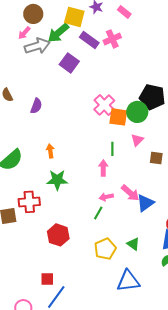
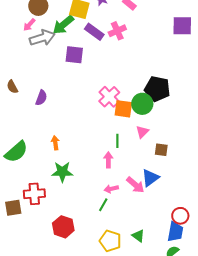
purple square: (69, 63) -> (74, 55), turned -30
blue triangle: (145, 203) -> (150, 178), moved
yellow pentagon: (105, 249) -> (110, 241), turned -30

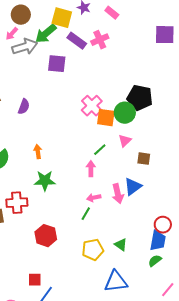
green line: (117, 141) -> (100, 150), turned 48
pink arrow: (135, 185) -> (118, 194), turned 36
yellow pentagon: (110, 241) -> (93, 250), turned -30

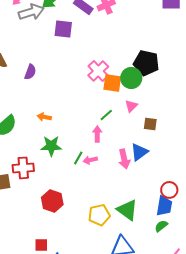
orange arrow: (38, 152) -> (44, 117), turned -72
pink arrow: (94, 198) -> (90, 160), moved
green line: (86, 214) -> (78, 158), moved
green triangle: (121, 245) -> (127, 210), size x1.6

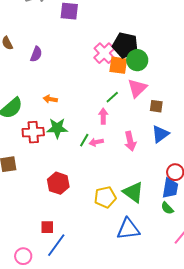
black pentagon: (146, 63) -> (125, 45), moved
pink triangle: (131, 106) -> (137, 88), size x1.5
blue triangle: (139, 152) -> (160, 134), moved
red cross: (23, 168) -> (33, 132), moved
green semicircle: (161, 226) -> (167, 208), turned -96

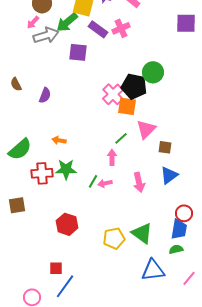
green circle: (137, 60) -> (153, 72), moved
green semicircle: (167, 208) -> (176, 249), turned 120
blue triangle: (128, 229) -> (153, 270), moved

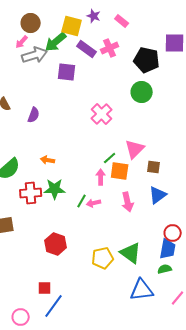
black pentagon: (134, 86) -> (147, 60), moved
orange square: (127, 106) -> (120, 171), moved

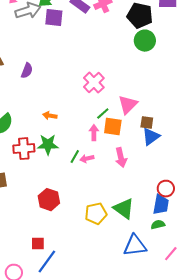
purple square: (67, 72) -> (54, 18), moved
green circle: (142, 92) -> (145, 41), moved
pink cross: (102, 114) -> (94, 83), moved
orange arrow: (48, 160) -> (50, 116), moved
blue triangle: (158, 195) -> (151, 137), moved

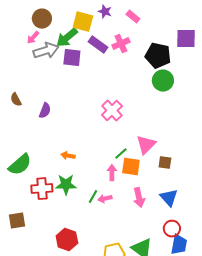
pink cross: (94, 83) -> (112, 111), moved
blue triangle: (151, 137) -> (169, 198), moved, turned -36
red circle: (166, 189) -> (172, 229), moved

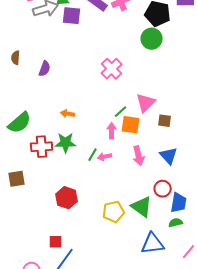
green circle: (163, 81) -> (152, 39), moved
brown semicircle: (16, 100) -> (16, 58), turned 32
red circle: (172, 229) -> (163, 189), moved

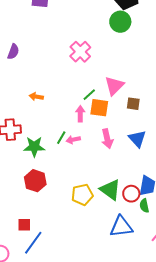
green star: (66, 143) -> (34, 147), moved
red circle: (163, 189) -> (131, 194), moved
green semicircle: (176, 223) -> (144, 206), turned -88

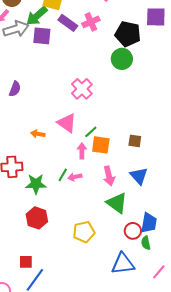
pink triangle: (114, 86) -> (67, 123), moved, turned -40
green triangle: (110, 190) -> (117, 203), moved

